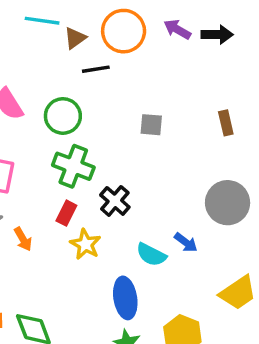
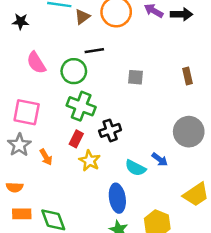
black line: (96, 69) -> (94, 51), moved
black cross: (115, 201) -> (110, 130), turned 30

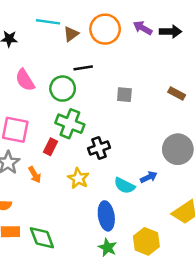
brown rectangle: (188, 76) -> (177, 93), turned -49
red rectangle: (76, 139) -> (50, 147), moved
blue arrow: (160, 159) -> (149, 177), turned -63

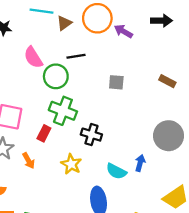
purple arrow: (143, 28) -> (123, 31), moved
pink semicircle: (25, 80) -> (33, 57), moved
black cross: (99, 148) -> (91, 135), turned 36
blue arrow: (149, 177) -> (140, 163), turned -49

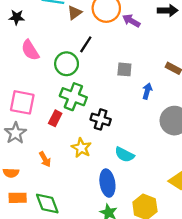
black line: (76, 56) -> (86, 44), turned -48
pink semicircle: (33, 57) -> (30, 50), moved
orange arrow: (29, 161) -> (45, 159), moved
blue arrow: (140, 163) -> (147, 91), moved

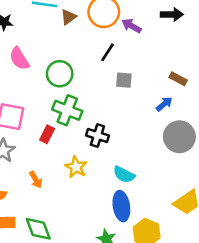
black line: (86, 44) -> (108, 52), moved
blue arrow: (147, 91) -> (164, 104), moved, turned 35
blue ellipse: (107, 183) -> (121, 206), moved

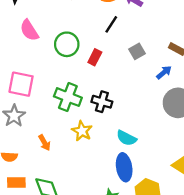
gray square: (124, 80) -> (137, 51), moved, turned -35
green cross: (67, 110) -> (68, 97), moved
red rectangle: (47, 134) -> (95, 57), moved

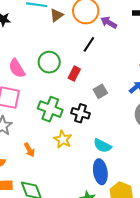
pink semicircle: (29, 30) -> (17, 68), moved
gray square: (137, 51) -> (100, 91), moved

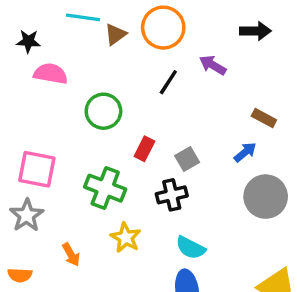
purple arrow: (109, 22) -> (213, 65), moved
pink semicircle: (17, 68) -> (51, 74), moved, turned 132
red rectangle: (74, 74) -> (144, 149), moved
black cross: (81, 113) -> (172, 195), moved, turned -30

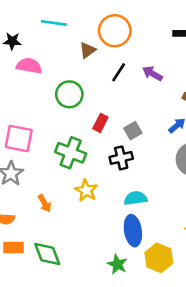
brown triangle: (115, 34) -> (87, 50), moved
purple arrow: (213, 65) -> (152, 74), moved
cyan semicircle: (191, 248) -> (136, 198), turned 145

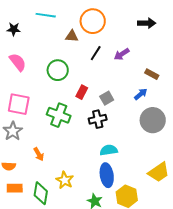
brown triangle: (87, 50) -> (72, 36), turned 40
pink semicircle: (29, 66) -> (18, 62), moved, turned 42
purple arrow: (152, 74) -> (122, 54), turned -63
yellow star: (86, 190) -> (65, 180), moved
green diamond: (47, 254) -> (41, 193), turned 30

